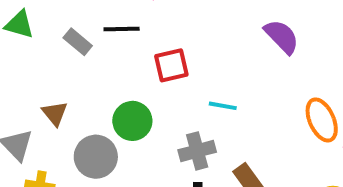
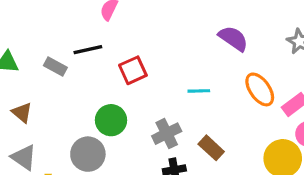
purple semicircle: (282, 37) -> (233, 38), moved
cyan line: (223, 106) -> (199, 91), moved
brown triangle: (55, 113) -> (22, 113), moved

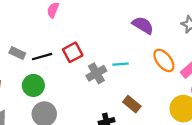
black line: (88, 50) -> (42, 57), moved
green circle: (111, 120) -> (33, 85), moved
gray cross: (167, 134) -> (96, 73), moved

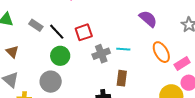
black line: (42, 57) -> (57, 32), turned 54
green circle: (33, 85) -> (60, 56), moved
brown rectangle: (132, 104) -> (122, 78), moved, turned 49

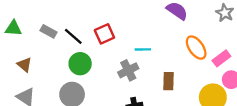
cyan line: (123, 49) -> (143, 49), moved
gray cross: (101, 54) -> (128, 70), moved
brown rectangle: (122, 78) -> (169, 81), moved

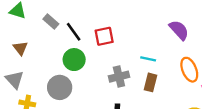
cyan line: (143, 49) -> (148, 59), moved
brown rectangle: (169, 81) -> (150, 82), moved

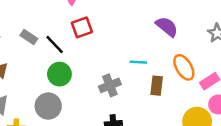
red square: (104, 36) -> (82, 27), moved
brown rectangle: (150, 82) -> (157, 86), moved

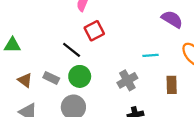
gray rectangle: (29, 37) -> (51, 78), moved
brown rectangle: (157, 86) -> (172, 85), moved

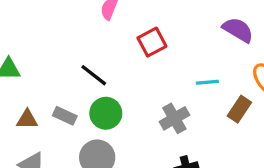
red square: (94, 31) -> (152, 42), moved
brown triangle: (25, 80) -> (27, 119), turned -35
brown rectangle: (172, 85) -> (239, 109), moved, turned 36

